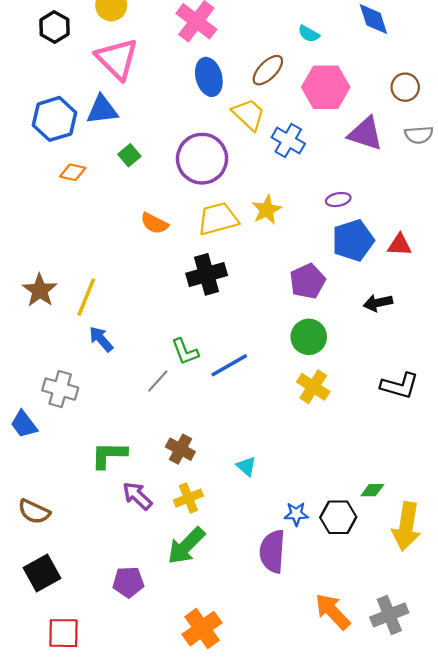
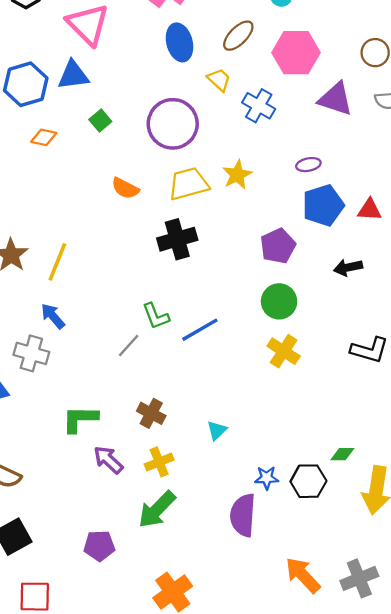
yellow trapezoid: (249, 114) -> (219, 80), size x0.7
blue arrow: (101, 339) -> (53, 316), moved
cyan triangle: (246, 466) -> (217, 430), turned 35

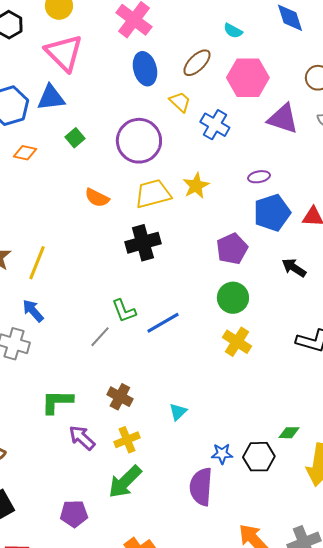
black arrow: (348, 267) -> (294, 268), turned 45

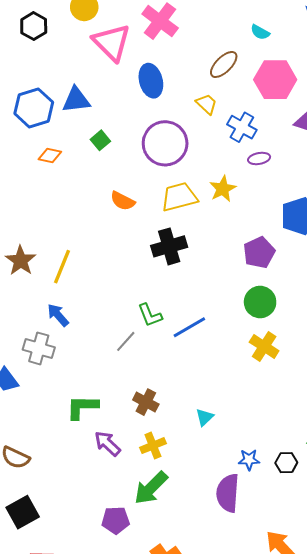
pink triangle: (64, 53) -> (112, 42), moved
blue ellipse: (145, 69) -> (151, 81), moved
purple ellipse: (259, 177) -> (259, 158), moved
black hexagon: (259, 457) -> (286, 463), size x0.7
purple pentagon: (74, 514) -> (116, 520), moved

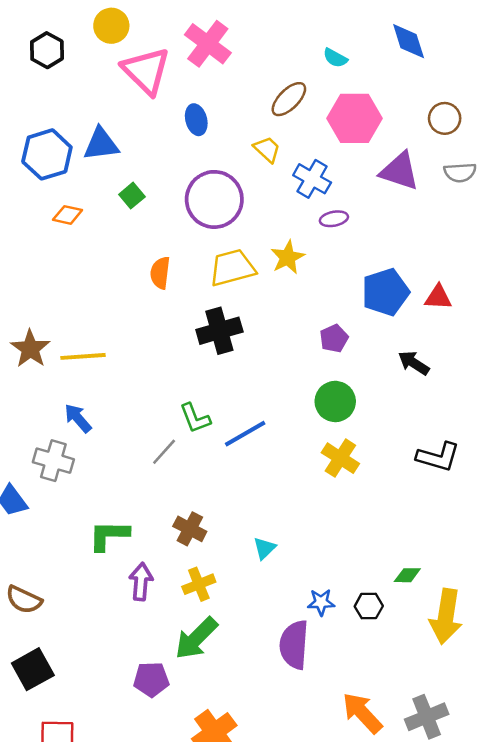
blue ellipse: (151, 81) -> (196, 120), size x0.7
orange semicircle: (123, 201) -> (160, 273), turned 70
purple pentagon: (259, 252) -> (334, 338), size x0.7
yellow line: (62, 267) -> (83, 356), turned 64
purple arrow: (107, 443) -> (141, 582), turned 52

